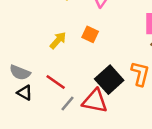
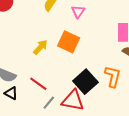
orange square: (90, 34) -> (69, 42), size x1.5

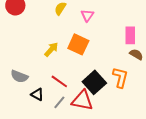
red line: (38, 84) -> (59, 81), moved
black triangle: (11, 93) -> (37, 94), moved

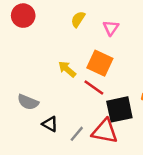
yellow arrow: (51, 49) -> (67, 69), turned -91
red line: (59, 81) -> (94, 87), moved
black square: (94, 82) -> (119, 109), turned 30

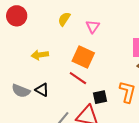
yellow arrow: (67, 69) -> (40, 55), moved, turned -49
black square: (119, 109) -> (100, 97), size x0.6
black triangle: (50, 124) -> (42, 90), moved

